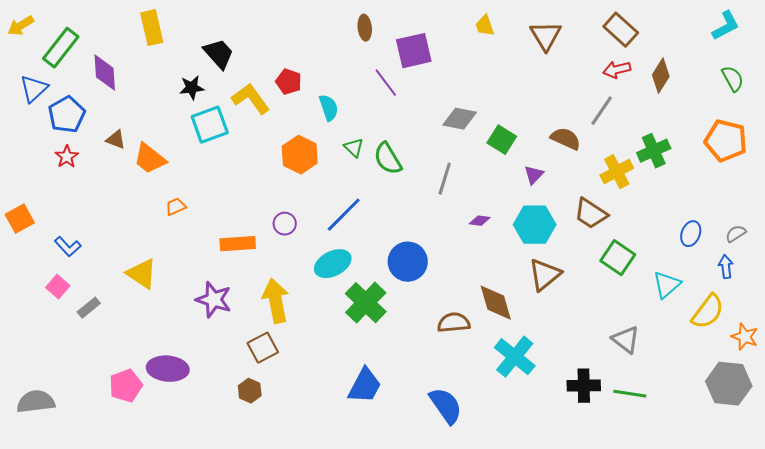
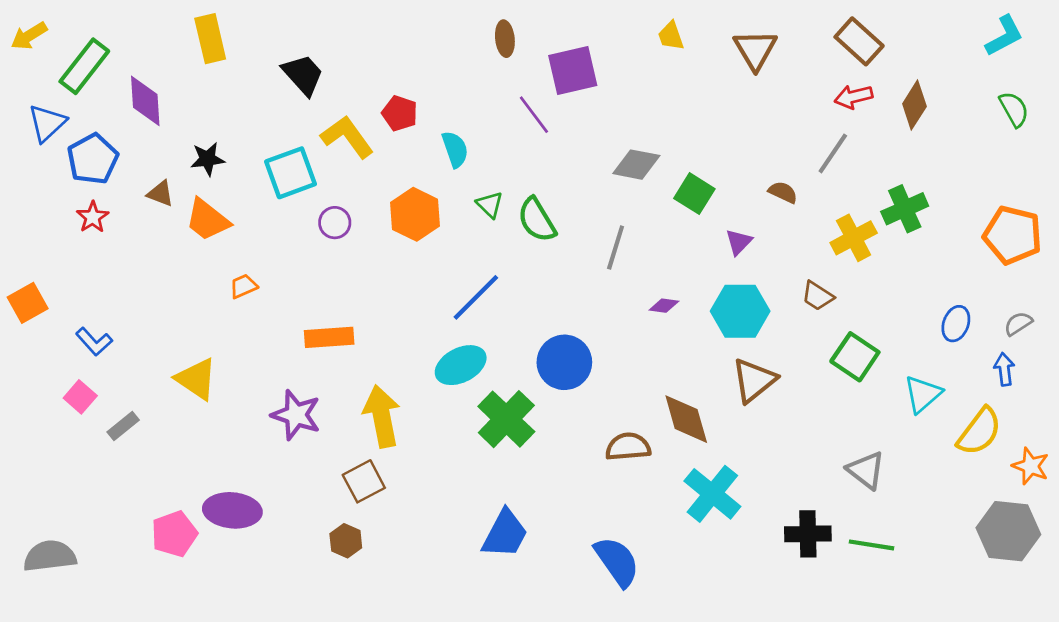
black star: (192, 88) -> (207, 159), moved
brown semicircle: (566, 139) -> (783, 192), size x0.7
orange pentagon: (726, 141) -> (1013, 235), moved
brown trapezoid: (591, 214) -> (818, 296), size x0.7
purple circle: (285, 224) -> (335, 223), moved

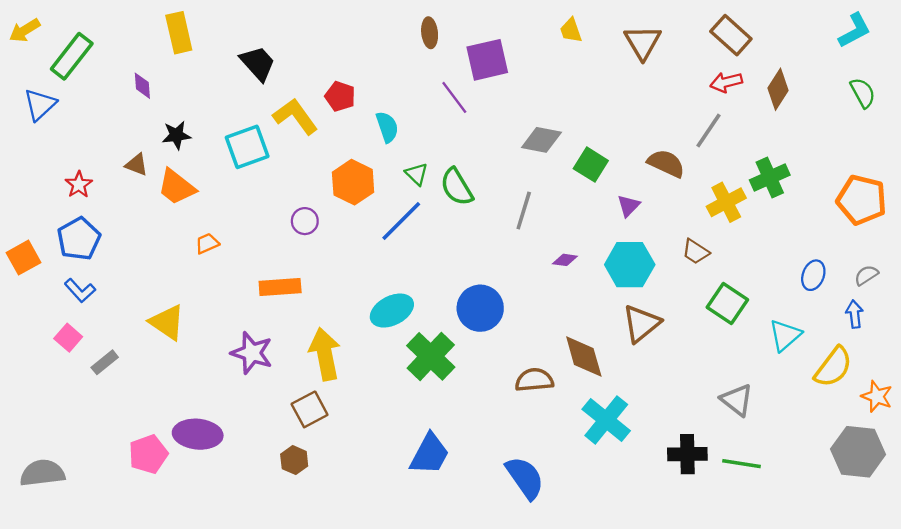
purple diamond: (145, 101) -> (142, 86), moved, size x0.6
blue pentagon: (93, 159) -> (79, 239), moved
brown semicircle: (783, 192) -> (666, 163), size x1.5
purple circle: (335, 223) -> (305, 221), moved
blue line: (476, 297) -> (401, 221), moved

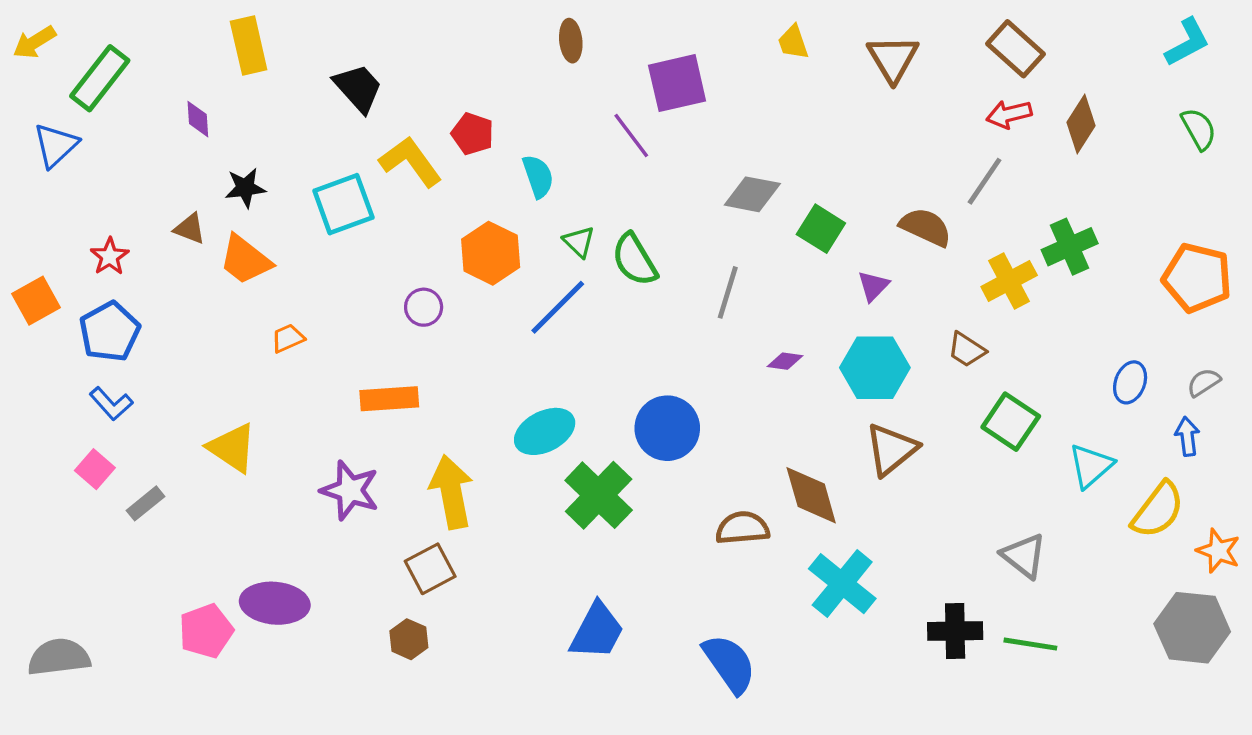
brown ellipse: (430, 33) -> (571, 41), moved
orange square: (23, 258) -> (36, 301), moved

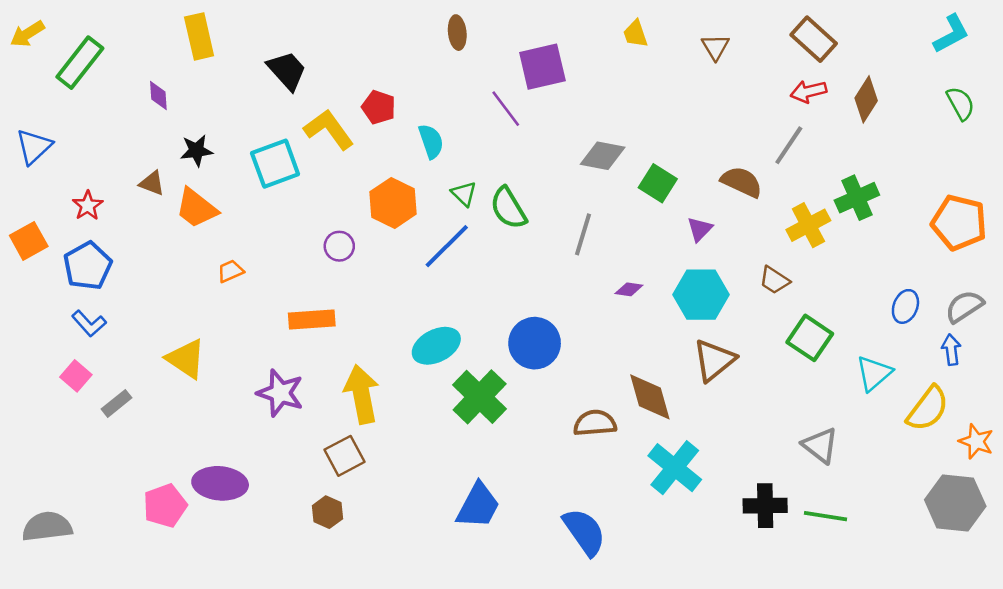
brown triangle: (893, 59) -> (715, 47), size x0.7
blue triangle: (56, 145) -> (34, 147), moved
gray semicircle: (1204, 382) -> (964, 306), size x1.4

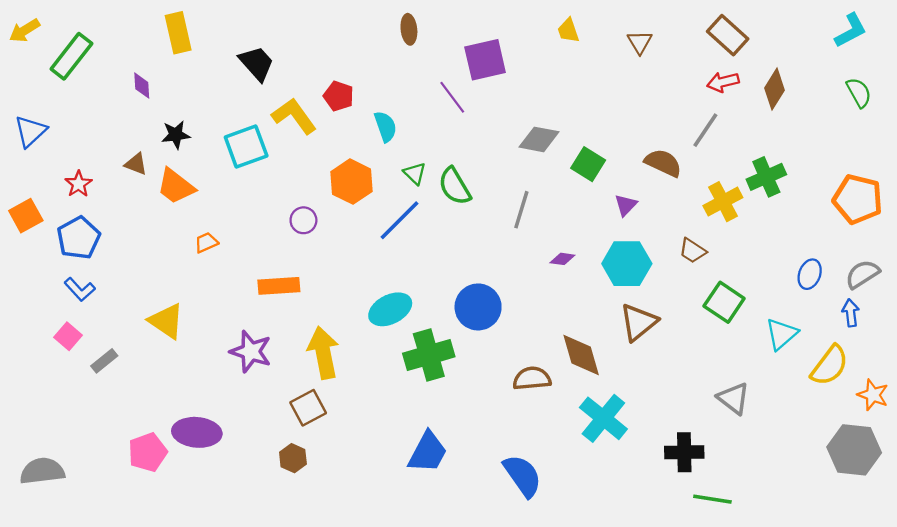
green cross: (480, 397) -> (429, 355), turned 30
green line: (825, 516) -> (712, 499), moved

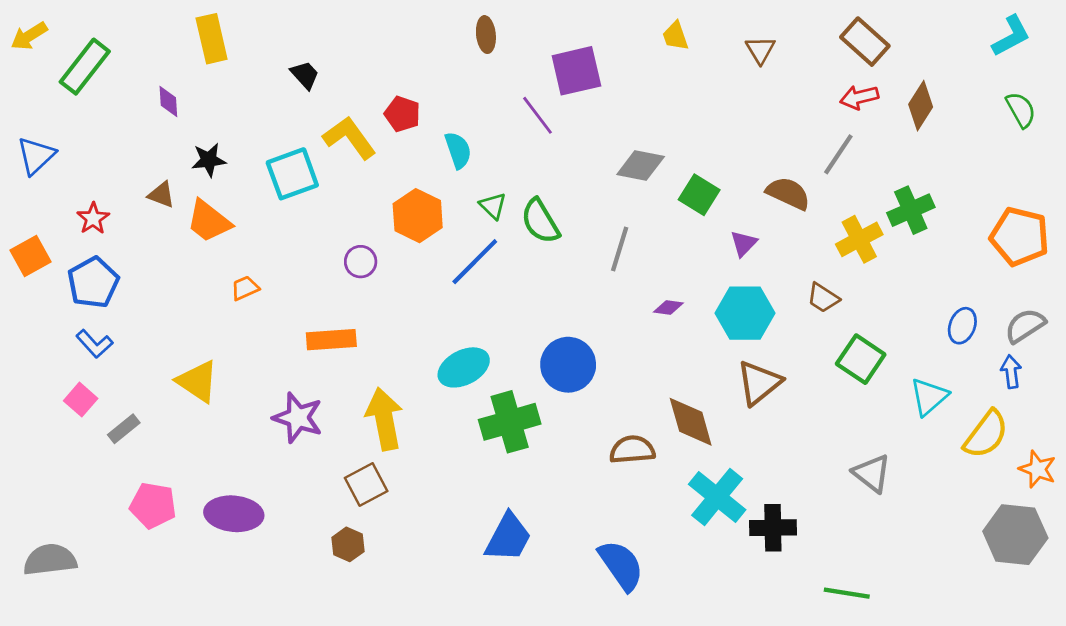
black trapezoid: (257, 63) -> (305, 75), size x0.7
pink pentagon: (148, 452) -> (153, 505), moved, turned 30
black cross: (684, 452) -> (773, 528), moved

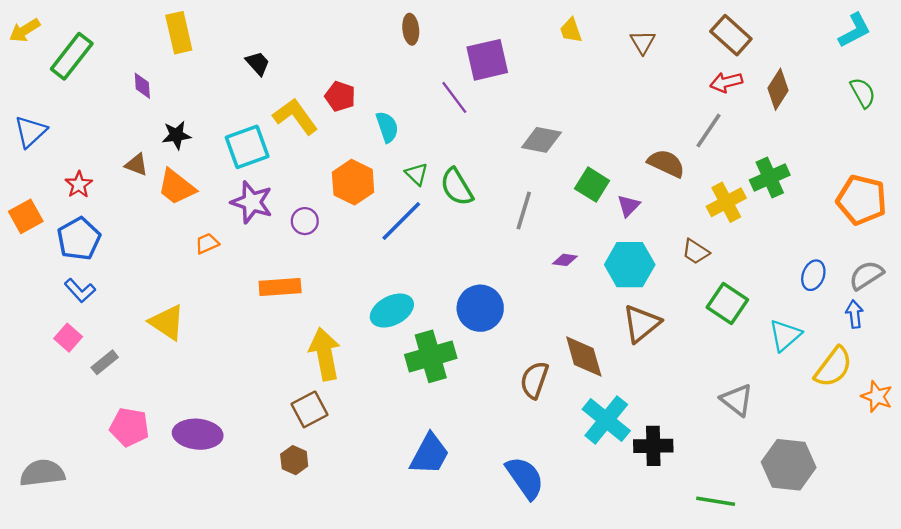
green square: (699, 195) -> (592, 185), moved
purple star: (298, 418) -> (252, 202), moved
brown semicircle: (632, 450) -> (534, 380), turned -66
gray hexagon: (1015, 535) -> (789, 465), moved

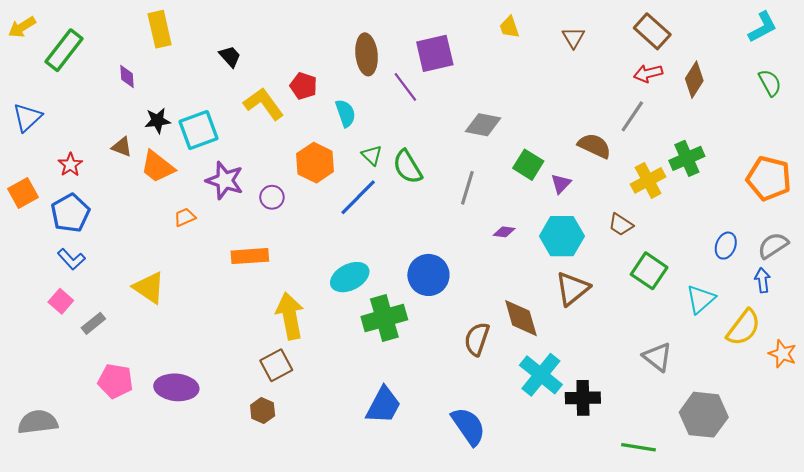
brown ellipse: (411, 29) -> (367, 54), moved, size x1.5
cyan square: (247, 147) -> (198, 130), moved

